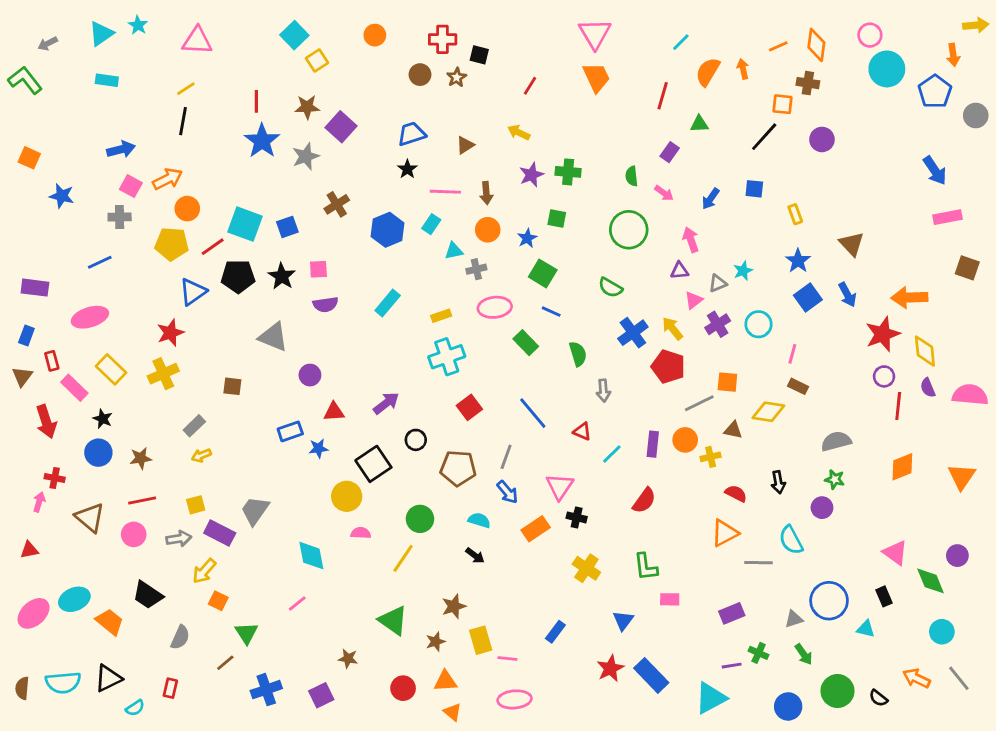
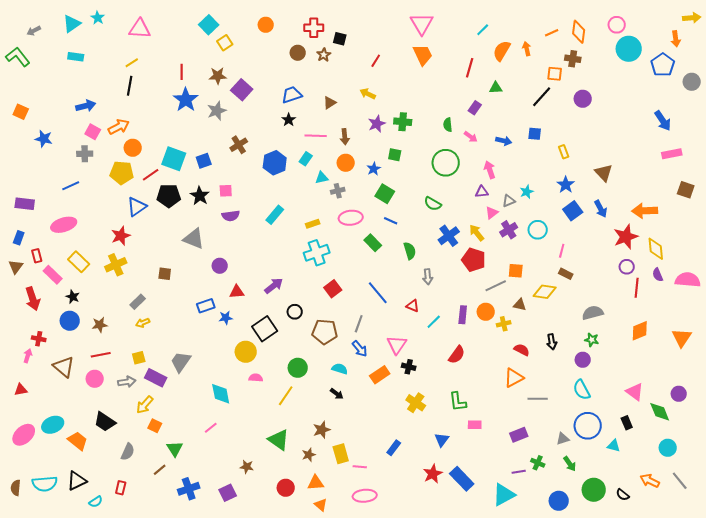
blue arrow: (711, 199) -> (504, 141), turned -112
cyan semicircle: (791, 540) -> (582, 390), moved

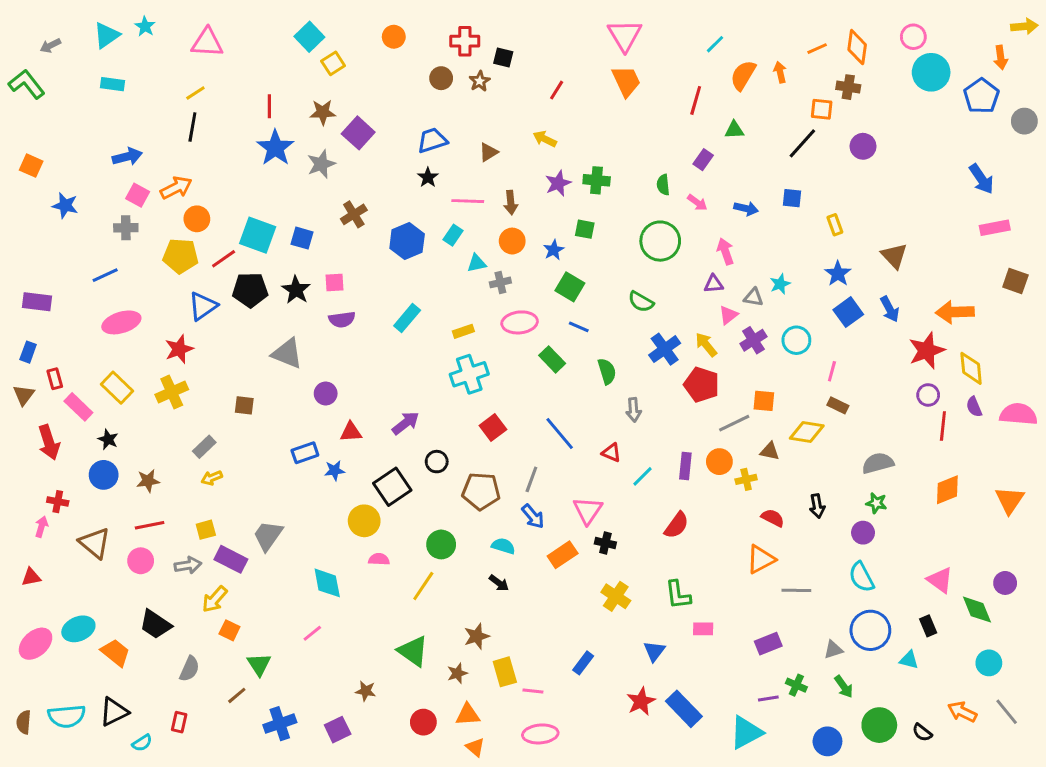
blue square: (204, 161) -> (302, 238), turned 35
gray triangle: (509, 201) -> (753, 297), turned 32
pink ellipse: (64, 225) -> (121, 322), moved

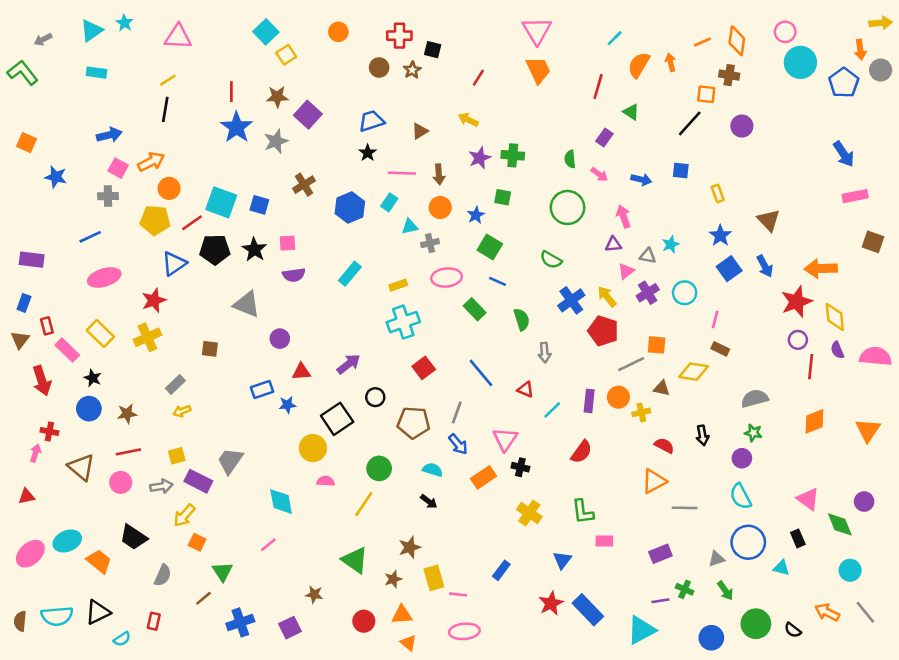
gray circle: (1024, 121) -> (881, 70), moved
green triangle: (734, 130) -> (631, 112), turned 36

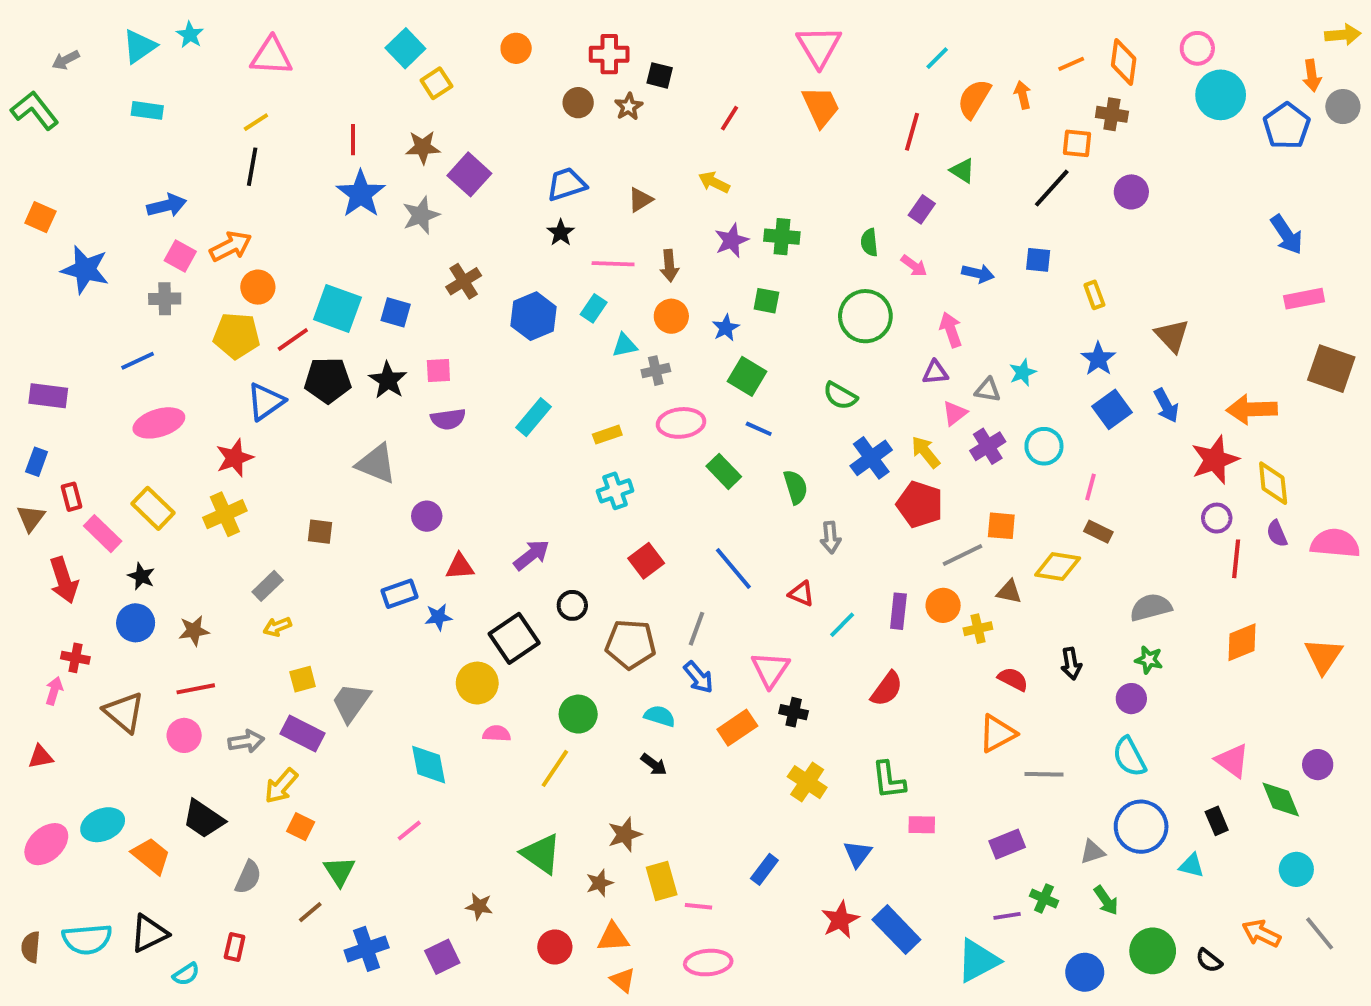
blue star: (56, 177) -> (85, 270), size x1.4
brown square: (873, 242) -> (1331, 369), size x1.4
cyan cross: (403, 322) -> (615, 491), size x0.7
yellow square: (177, 456) -> (303, 679), moved

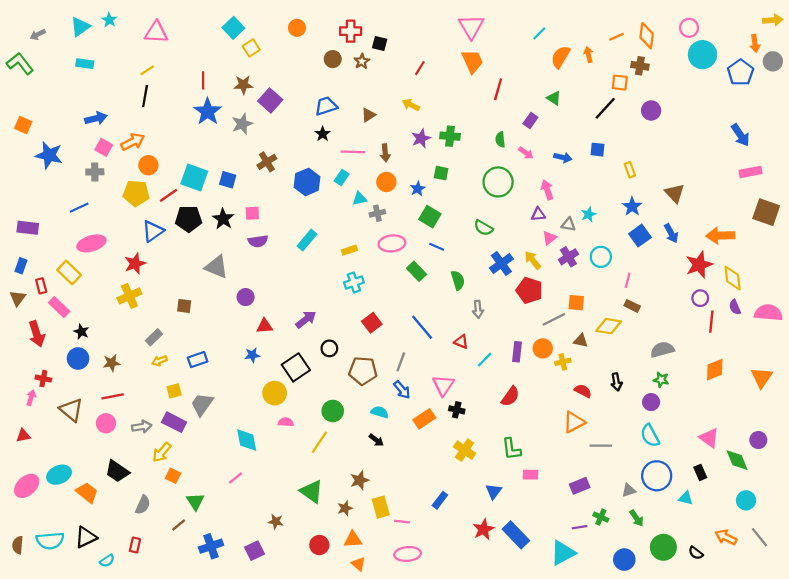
red line: (912, 132) -> (498, 89), moved
yellow rectangle: (153, 508) -> (69, 272), moved
blue rectangle: (400, 594) -> (198, 360), moved

